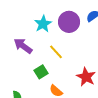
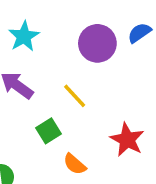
cyan star: (43, 24) -> (24, 36), moved

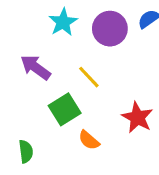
cyan star: (24, 36) -> (63, 22), moved
green square: (48, 131) -> (65, 109), size x1.4

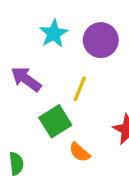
yellow line: (89, 77) -> (80, 89), turned 65

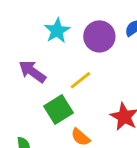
yellow line: (80, 89) -> (80, 80), turned 30

